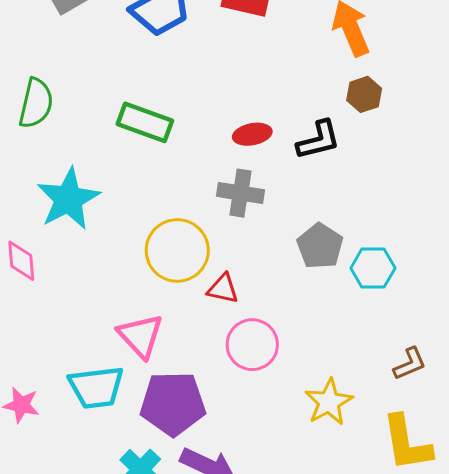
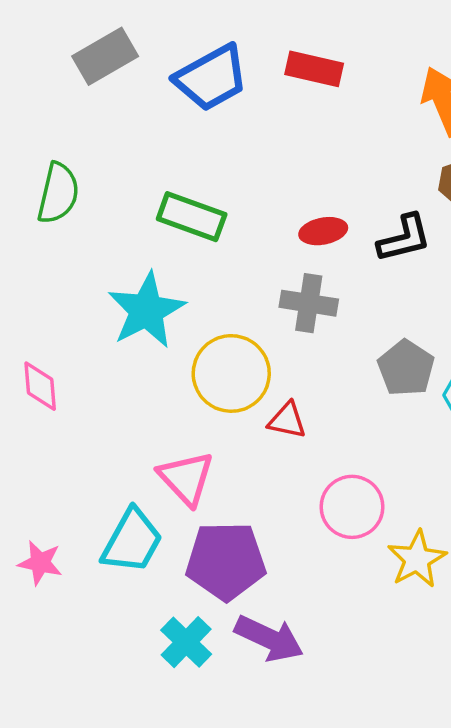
cyan star: (68, 199) -> (147, 310), moved
pink circle: (252, 345) -> (352, 507), moved
cyan trapezoid: (96, 387) -> (132, 541), turned -54

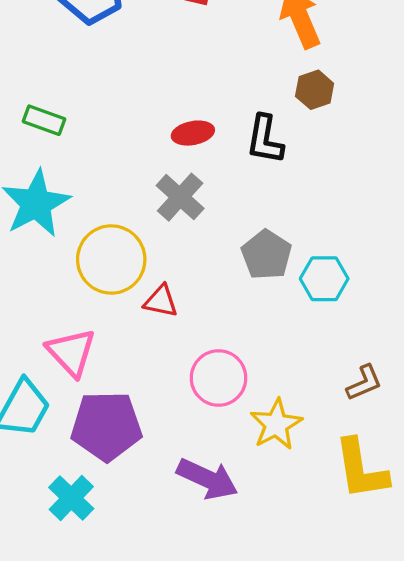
green rectangle: (192, 217) -> (44, 120), moved, size x0.7
black L-shape: (404, 238) -> (265, 139), turned 114
gray cross: (309, 303) -> (180, 197), turned 33
purple arrow: (269, 638) -> (207, 479), moved

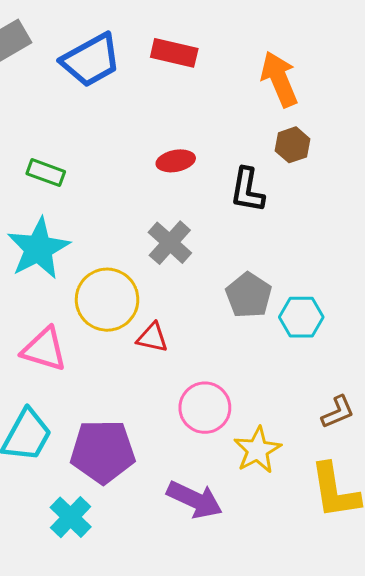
red ellipse: (193, 133) -> (176, 161), moved
pink triangle: (71, 352) -> (44, 349), moved, turned -30

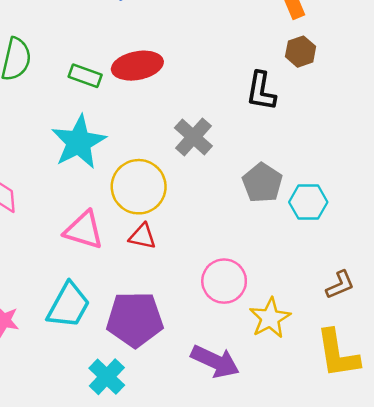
red ellipse: (176, 161) -> (137, 66), moved, size x1.5
red triangle: (152, 338) -> (142, 236), moved

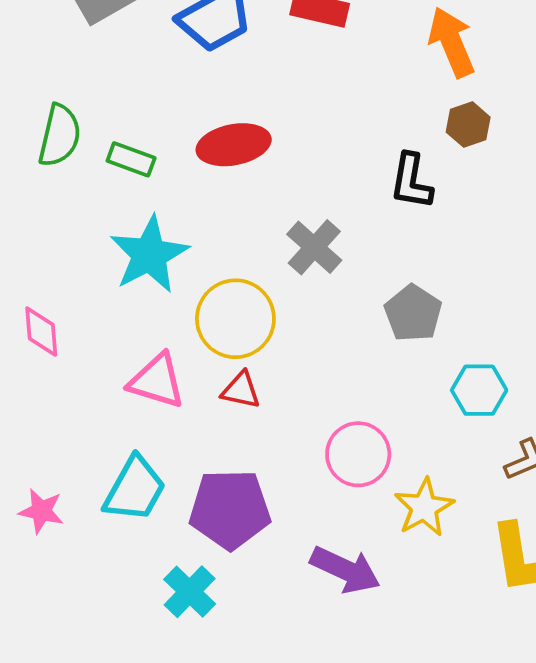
green rectangle: (85, 76) -> (131, 159), moved
cyan hexagon: (308, 202) -> (479, 390), moved

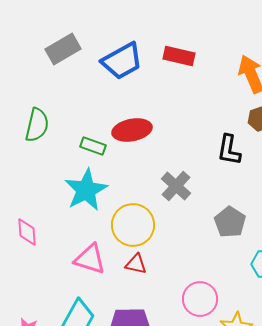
green rectangle: (131, 159) -> (93, 146), moved

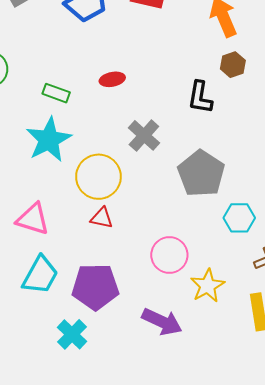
red ellipse: (132, 130) -> (112, 79), moved, size x0.6
gray pentagon: (230, 222) -> (201, 174), size x1.4
pink triangle: (90, 259) -> (33, 219), moved

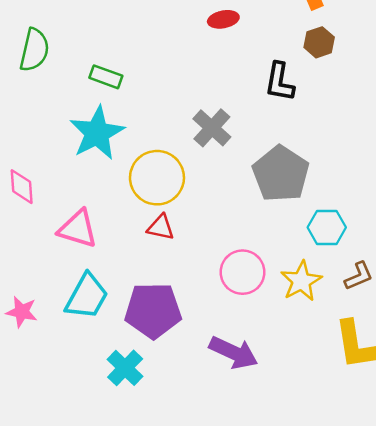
red ellipse: (112, 79) -> (223, 19), moved
yellow star: (207, 286) -> (301, 281), moved

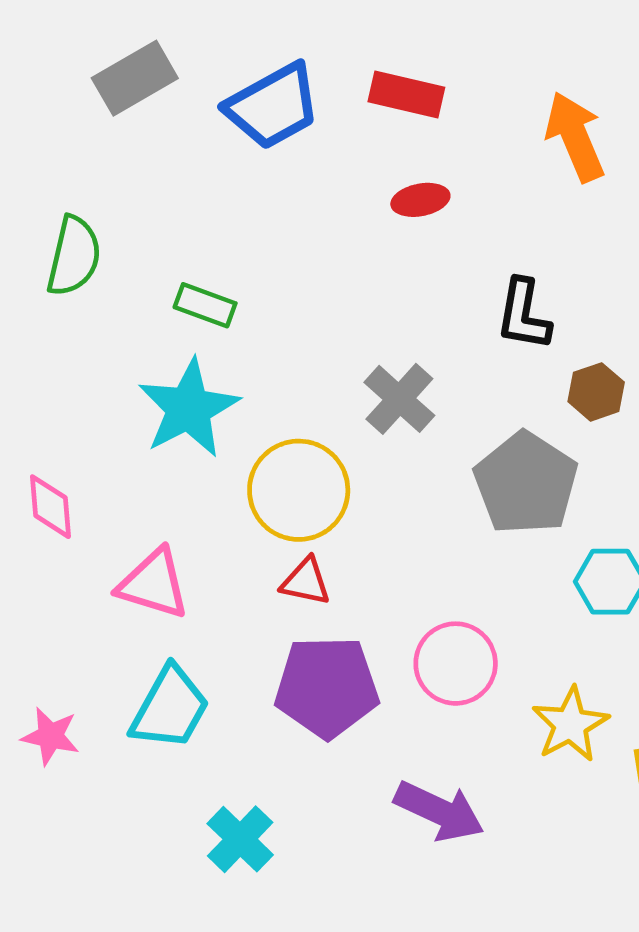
brown hexagon: (319, 42) -> (596, 392), moved
yellow star: (301, 281) -> (570, 724), moved
purple pentagon: (153, 310) -> (327, 687), moved

